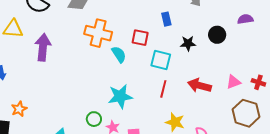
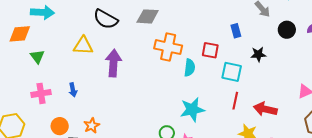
black circle: (217, 35) -> (287, 30), moved
cyan semicircle: (119, 54) -> (190, 68), turned 42
red arrow: (199, 86) -> (265, 109), moved

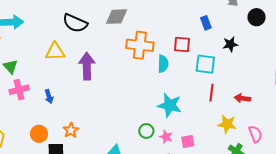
pink cross: (41, 93) -> (19, 90), moved
red arrow: (265, 109) -> (242, 98), size x0.7
cyan star: (192, 110) -> (170, 105), turned 30

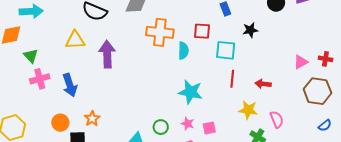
blue arrow: (49, 96) -> (70, 85), size x1.6
green circle: (146, 131) -> (161, 127), moved

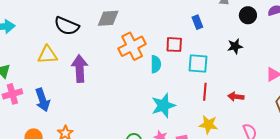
black star: (250, 30) -> (235, 46), moved
orange cross: (160, 32) -> (132, 46), turned -32
cyan star: (191, 92) -> (163, 106), turned -30
yellow star: (248, 110) -> (208, 125), moved

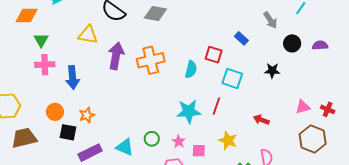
blue rectangle: (197, 22) -> (241, 38), turned -40
orange cross: (132, 46) -> (151, 60), moved
red line: (205, 92) -> (216, 106), moved

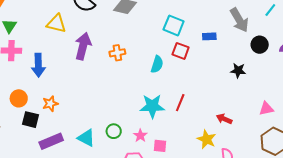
gray arrow: (270, 20) -> (239, 20), size x1.4
blue rectangle: (241, 38) -> (209, 36), turned -48
orange cross: (151, 60) -> (117, 53), size x0.6
cyan square: (232, 79) -> (174, 25), moved
yellow star: (228, 140) -> (207, 139), moved

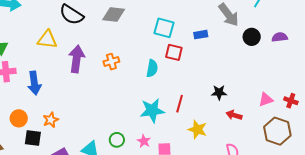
black star: (238, 71) -> (219, 92), moved
red arrow: (224, 119) -> (234, 115), moved
yellow star: (207, 139) -> (197, 129), moved

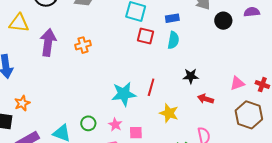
purple semicircle: (280, 37) -> (252, 12), moved
cyan semicircle: (152, 68) -> (173, 40), moved

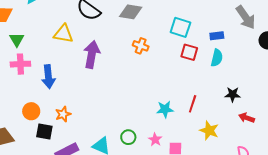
orange cross: (83, 45) -> (141, 46), moved, turned 35
cyan star: (124, 94) -> (165, 109), size x0.7

